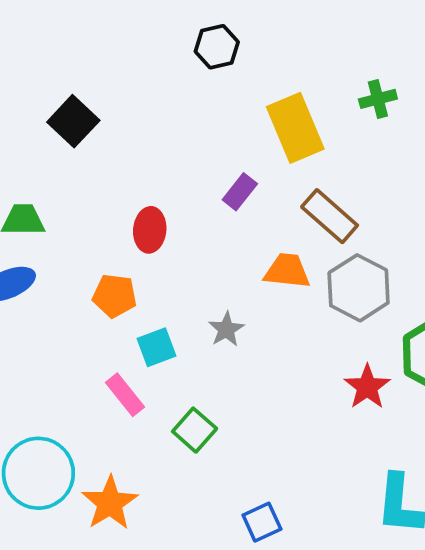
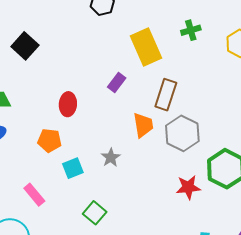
brown rectangle: (330, 216) -> (166, 95), turned 68
orange trapezoid: (287, 271) -> (143, 125), turned 76
red star: (367, 387) -> (188, 187), turned 30
pink rectangle: (125, 395) -> (34, 195), moved

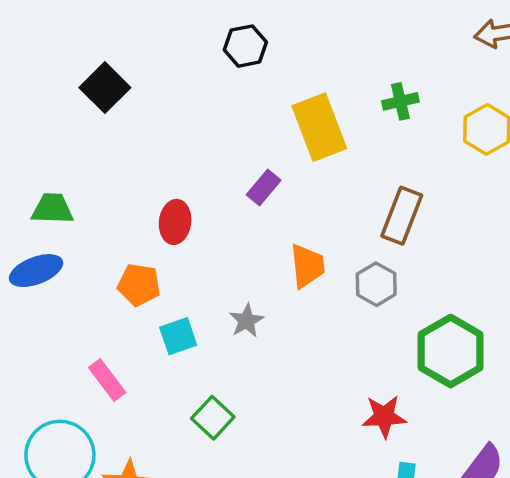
black square: (25, 46) -> (105, 88), moved
brown rectangle: (166, 95) -> (402, 216), moved
gray hexagon: (182, 133) -> (376, 284), size x0.7
red star: (188, 187) -> (384, 416), moved

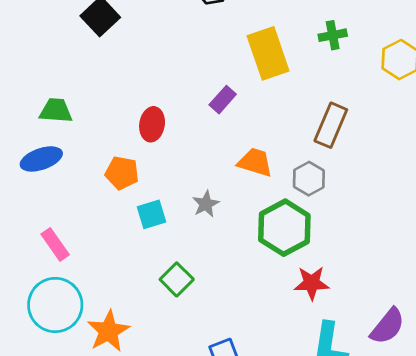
orange trapezoid: (307, 266) -> (255, 162), turned -69
green hexagon: (451, 351) -> (284, 228), moved
pink rectangle: (107, 380) -> (55, 244), moved

